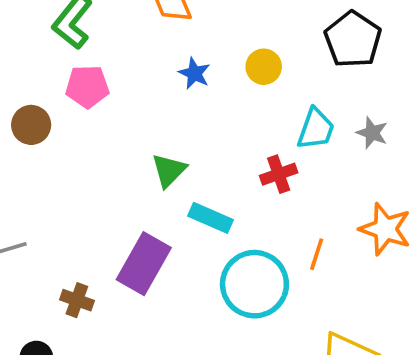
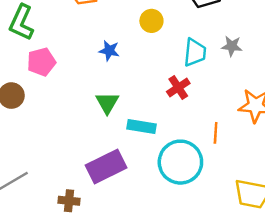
blue star: (194, 73) -> (109, 51), moved
purple rectangle: (144, 264) -> (106, 167), turned 48

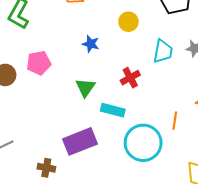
pink pentagon: (41, 62) -> (39, 63), moved
red cross: (178, 88) -> (130, 78), moved

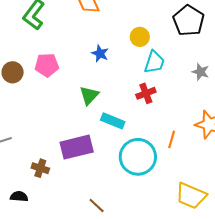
cyan trapezoid: (163, 51) -> (154, 62), moved
red cross: (130, 78) -> (146, 93), moved

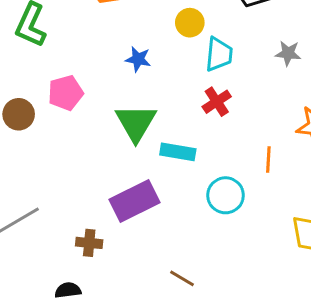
green triangle: (89, 95) -> (136, 123), size x1.4
cyan circle: (138, 157) -> (226, 195), size x0.7

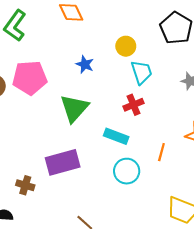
cyan trapezoid: (219, 54) -> (142, 72), turned -35
pink pentagon: (66, 93) -> (30, 78), size x1.4
cyan rectangle: (178, 152) -> (116, 136), moved

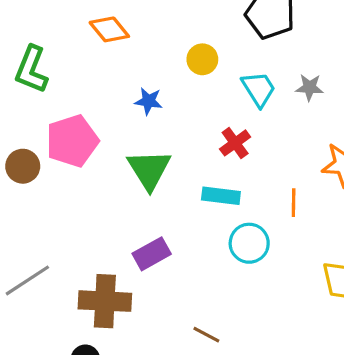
cyan trapezoid: (142, 72) -> (259, 89), moved
purple rectangle: (63, 162) -> (152, 254), size x0.7
brown cross: (25, 185) -> (105, 301), size x1.8

